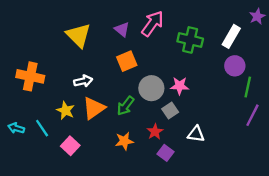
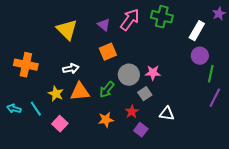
green cross: (190, 40) -> (162, 17), moved
orange triangle: (94, 108) -> (80, 92), turned 30

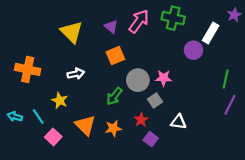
purple circle: (200, 56) -> (194, 50), moved
orange triangle: (80, 92) -> (85, 125), moved, turned 50
pink square: (60, 124) -> (53, 137), moved

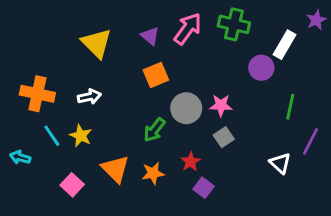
white arrow: (76, 74) -> (89, 97), moved
green line: (226, 79) -> (290, 107), moved
gray square: (155, 100) -> (224, 137), moved
cyan line: (38, 117) -> (52, 136), moved
white triangle: (179, 122) -> (280, 163), moved, turned 35

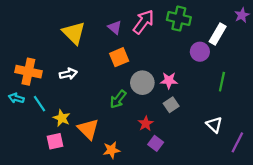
yellow star: (81, 136) -> (62, 118), moved
purple line: (310, 141) -> (237, 142), moved
cyan arrow: (20, 157) -> (16, 98), moved
orange star: (153, 173) -> (111, 150), moved
pink square: (72, 185) -> (55, 141), turned 35

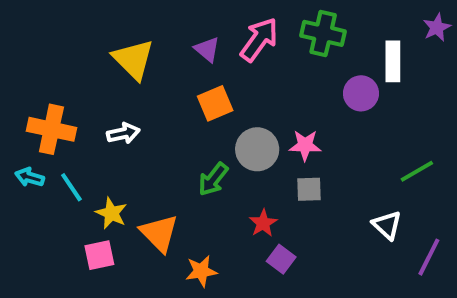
white rectangle: (218, 34) -> (393, 61), turned -30
green line: (222, 82) -> (417, 171), moved, turned 48
gray square: (171, 105) -> (309, 189), turned 32

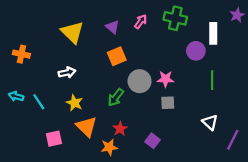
pink arrow: (259, 39) -> (141, 22), size x0.6
orange cross: (51, 129) -> (21, 54), moved, size x0.7
green line: (417, 171) -> (212, 80), moved, turned -60
yellow star: (111, 213) -> (75, 103), moved
red star: (263, 223) -> (120, 129), moved

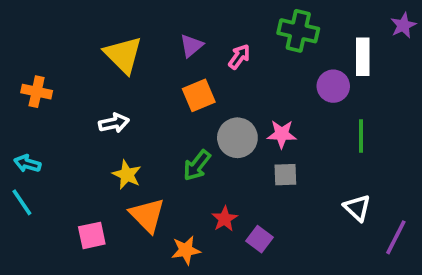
pink arrow: (141, 22) -> (239, 57), moved
purple triangle: (112, 27) -> (191, 46), turned 40
cyan line: (39, 102) -> (22, 202), moved
red star: (120, 129) -> (225, 219), moved

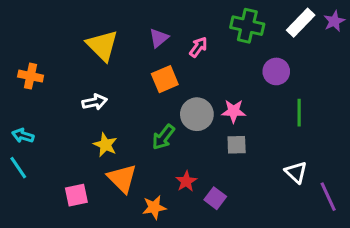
white rectangle: (363, 57) -> (301, 23), moved, turned 44
purple line: (396, 237) -> (328, 197), turned -52

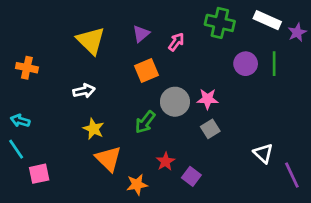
purple star: (334, 21) -> (297, 32), moved
white rectangle: (301, 23) -> (267, 20), turned 70
green line: (299, 113) -> (274, 64), moved
gray square: (237, 145) -> (210, 129), turned -30
pink square: (76, 195) -> (39, 174), moved

